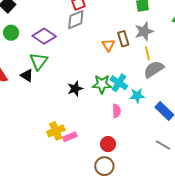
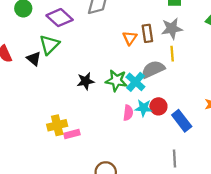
gray semicircle: (154, 69) -> (153, 69), moved
cyan star: (137, 96) -> (144, 108), moved
red circle: (108, 144) -> (158, 106), moved
gray line: (163, 145) -> (175, 158), turned 49

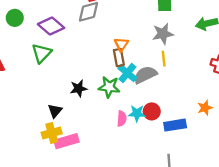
brown rectangle: (147, 33) -> (119, 58), moved
black triangle: (34, 59) -> (55, 111), moved, turned 32
cyan cross: (135, 82) -> (127, 73), moved
blue rectangle: (182, 121) -> (175, 125), turned -60
pink rectangle: (72, 134) -> (67, 141), size x1.5

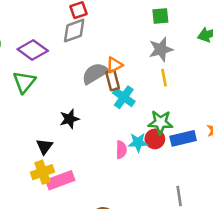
orange triangle: (121, 44) -> (114, 65), turned 32
gray semicircle: (145, 75) -> (95, 73), moved
green star: (109, 87) -> (160, 122), moved
blue rectangle: (175, 125) -> (183, 138), moved

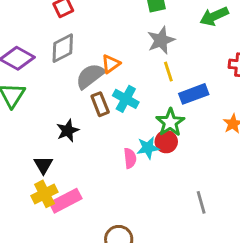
gray diamond: (74, 31) -> (63, 48), moved
brown rectangle: (113, 80) -> (100, 104), moved
green star: (160, 122) -> (170, 122), turned -30
blue rectangle: (183, 138) -> (194, 94), moved

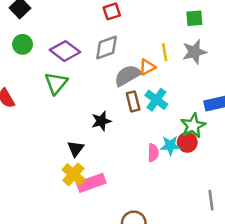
yellow line: (168, 72) -> (165, 52), moved
yellow cross: (45, 194) -> (73, 174), turned -30

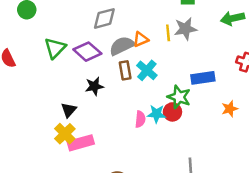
purple diamond: (65, 51) -> (87, 52), moved
yellow line: (165, 52) -> (168, 33), moved
green star: (193, 126) -> (179, 97), turned -30

